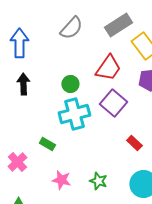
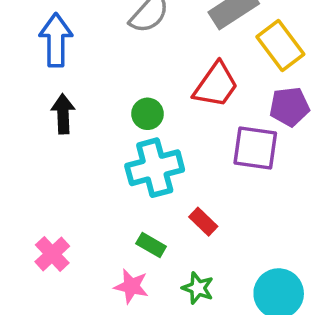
purple square: (113, 103) -> (255, 148), moved, turned -32
red rectangle: (134, 143) -> (203, 222), moved
green rectangle: (47, 144) -> (151, 245), moved

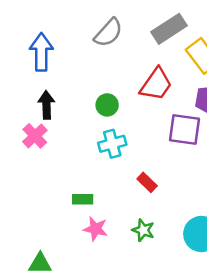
cyan cross: (155, 168) -> (112, 144), size x0.7
green rectangle: (151, 245) -> (83, 199), moved, turned -30
pink cross: (52, 254) -> (35, 136), moved

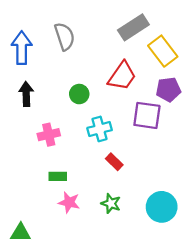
gray semicircle: (108, 33) -> (65, 36), moved, turned -60
pink cross: (35, 136) -> (49, 135), moved, turned 30
cyan cross: (112, 144) -> (100, 129), moved

